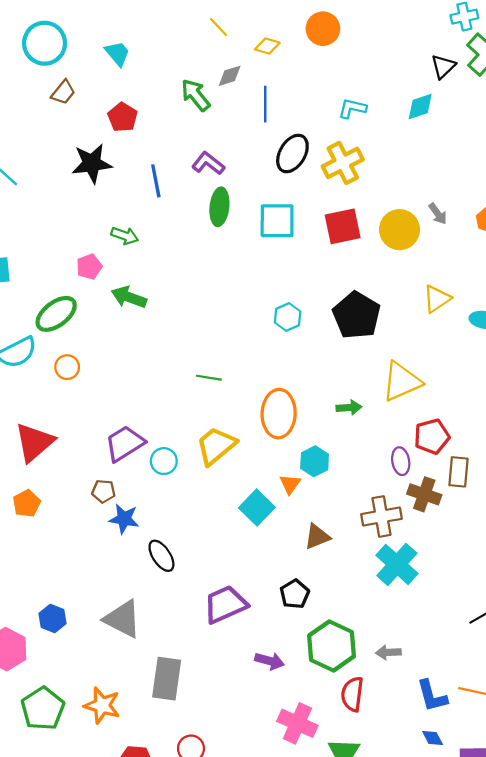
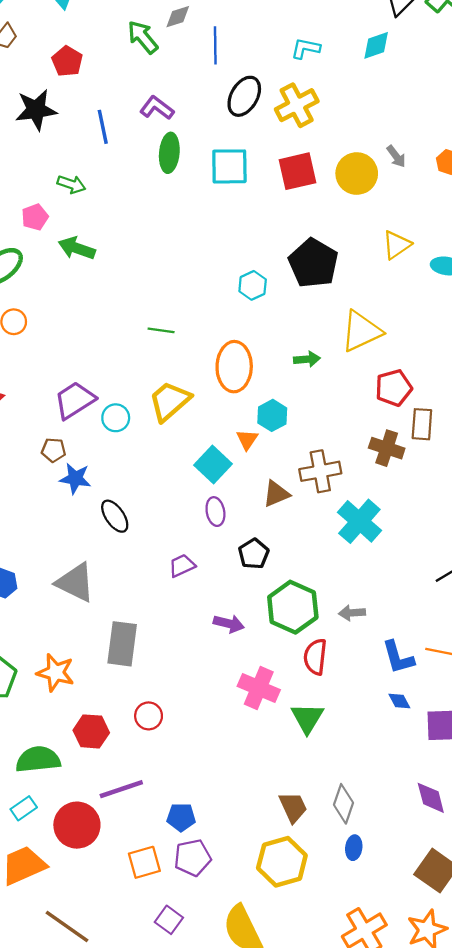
cyan hexagon: (288, 317) -> (253, 285), moved
purple ellipse: (401, 461) -> (215, 512), moved
brown cross: (381, 516) -> (320, 471), moved
purple trapezoid: (225, 604) -> (182, 566), size x0.6

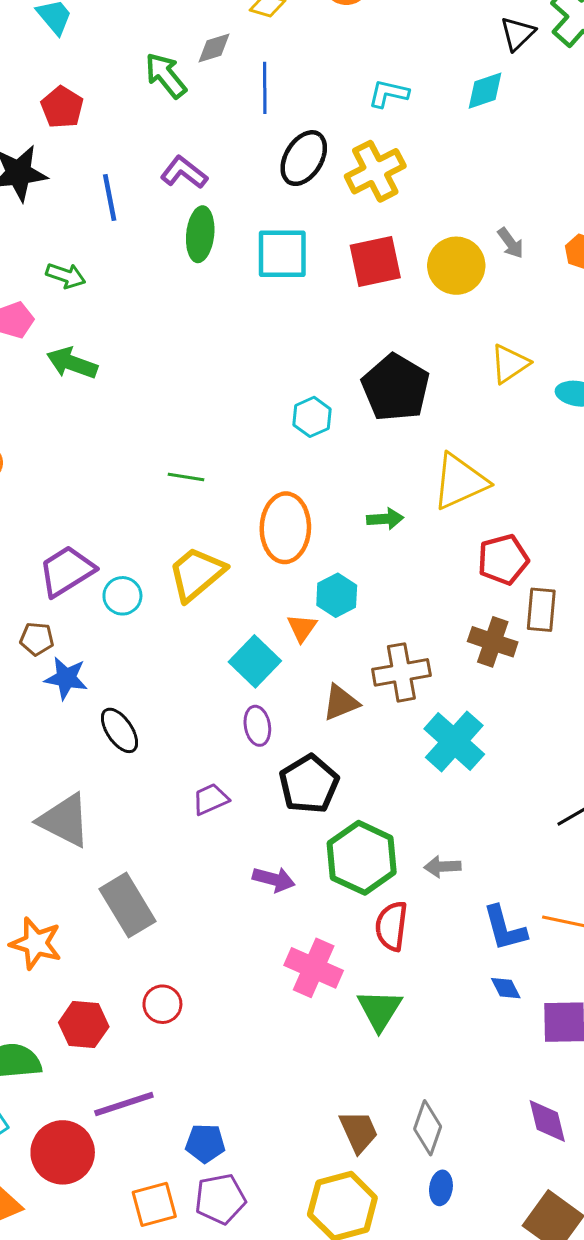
black pentagon: (254, 554) -> (309, 784), size x1.4
gray rectangle: (122, 644) -> (127, 905), turned -39

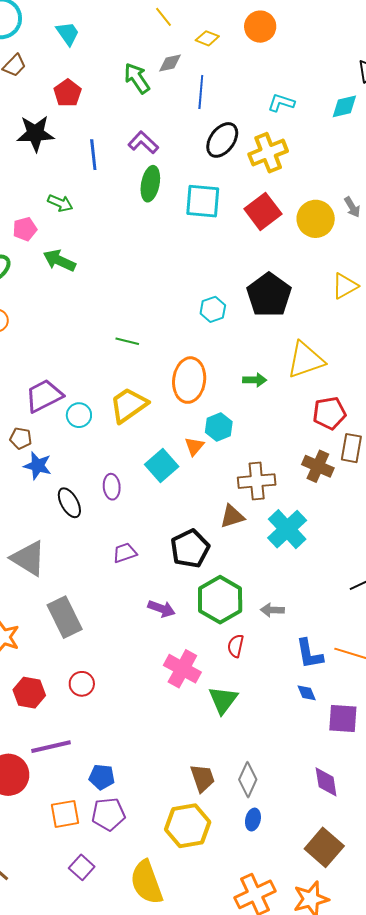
red square: (375, 261) -> (263, 211), turned -30
brown triangle: (341, 703) -> (232, 516), moved
purple ellipse: (257, 726) -> (112, 487), moved
red semicircle: (392, 926) -> (236, 646), size x0.7

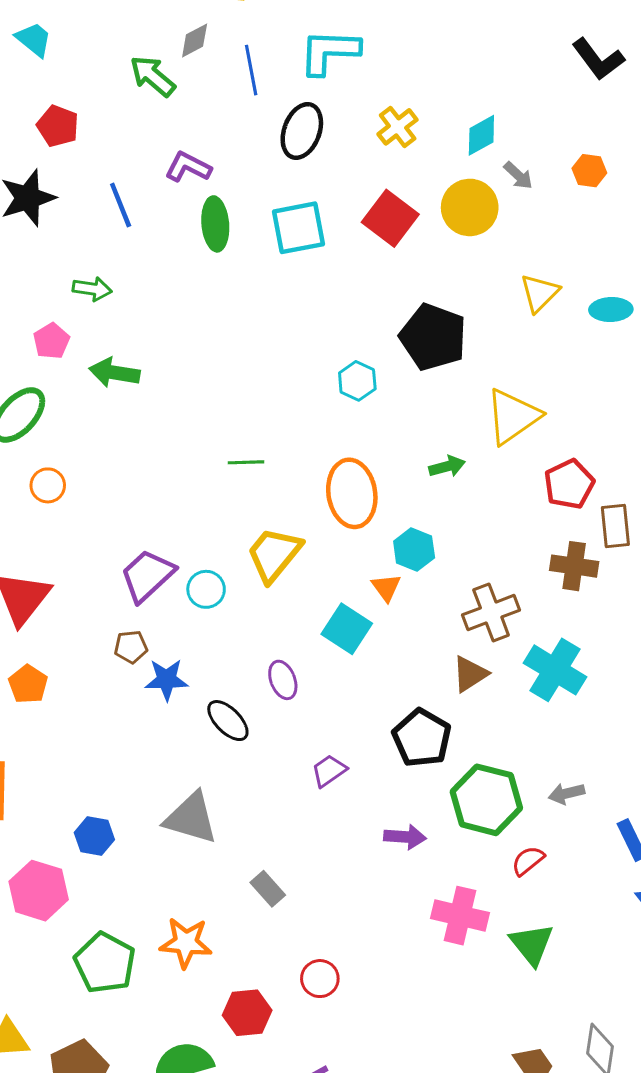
cyan L-shape: (281, 103) -> (329, 52), moved, size x1.6
cyan diamond: (344, 106) -> (481, 135), moved
yellow cross: (268, 153) -> (398, 127), moved, size x0.7
gray rectangle: (65, 617) -> (268, 889), size x0.6
red semicircle: (236, 646) -> (528, 861), turned 55

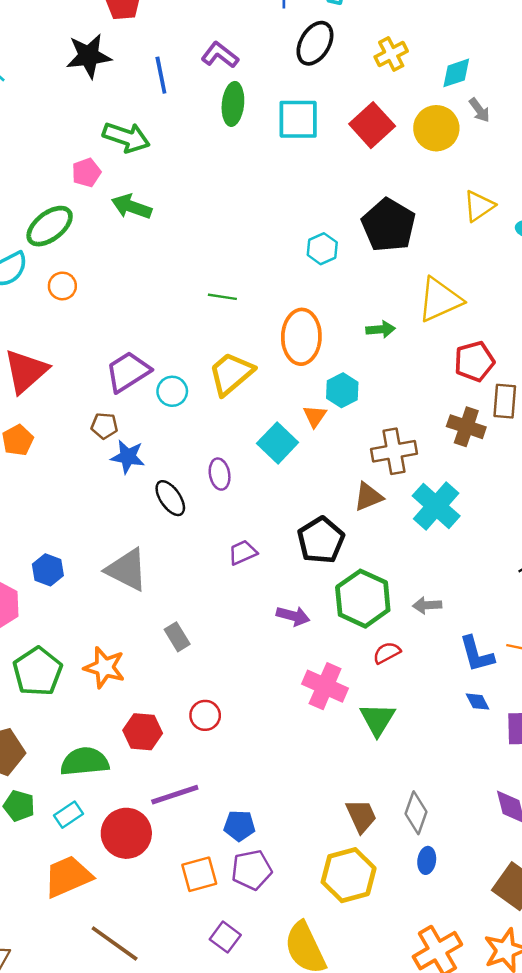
green arrow: (92, 289) -> (126, 137), size x1.5

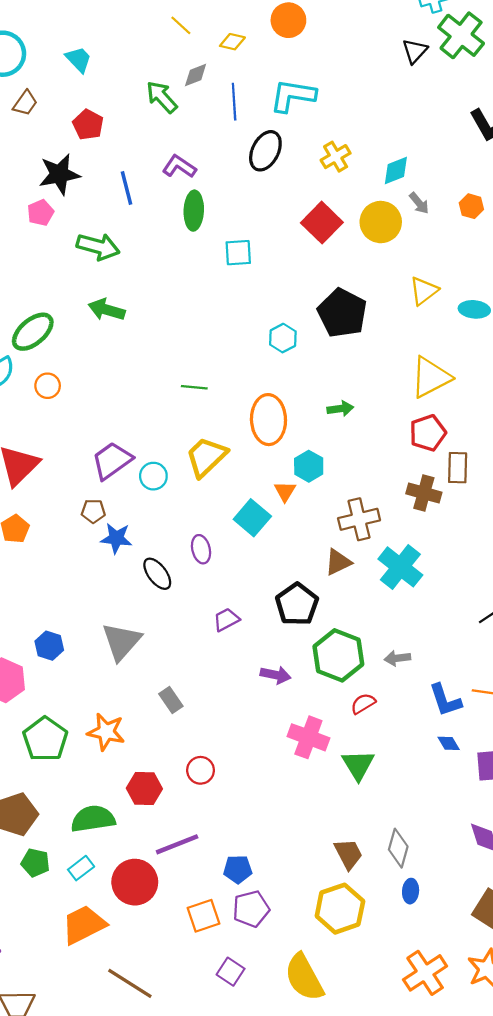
cyan square: (298, 119) -> (238, 253), moved, size x0.7
pink pentagon: (86, 172) -> (41, 213), moved
yellow triangle: (440, 300) -> (431, 377), moved
gray triangle: (127, 570) -> (121, 641), turned 48

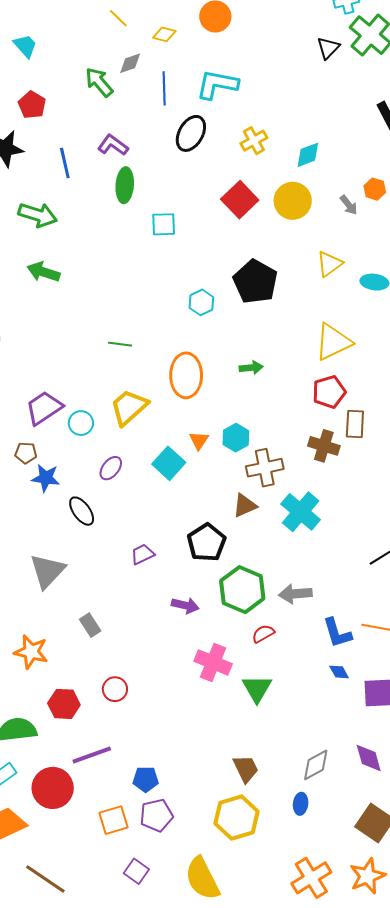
gray arrow: (419, 203) -> (349, 205), moved
cyan hexagon: (309, 466) -> (236, 438), moved
purple ellipse: (201, 549) -> (111, 468), moved, turned 50
gray arrow: (397, 658) -> (295, 594), size x1.4
gray diamond: (398, 848) -> (316, 765), moved, turned 44

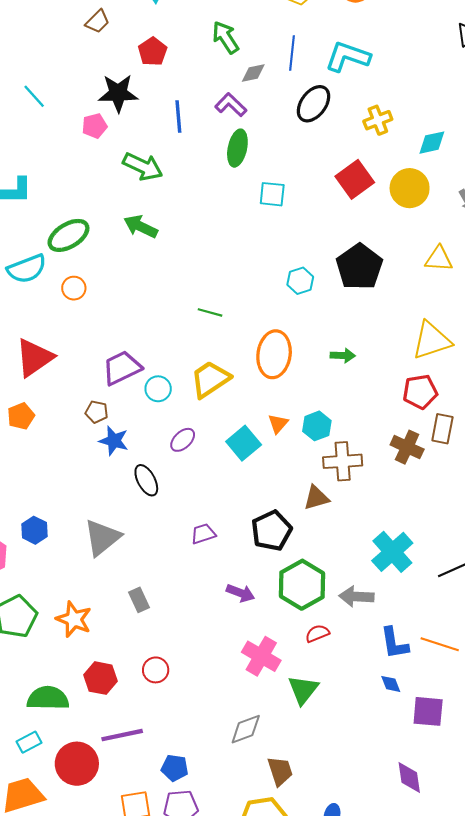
gray diamond: (130, 63) -> (253, 73), moved
yellow triangle: (329, 264) -> (439, 259), turned 32
cyan cross: (301, 512) -> (392, 552), moved
gray diamond: (316, 765) -> (246, 729), moved

